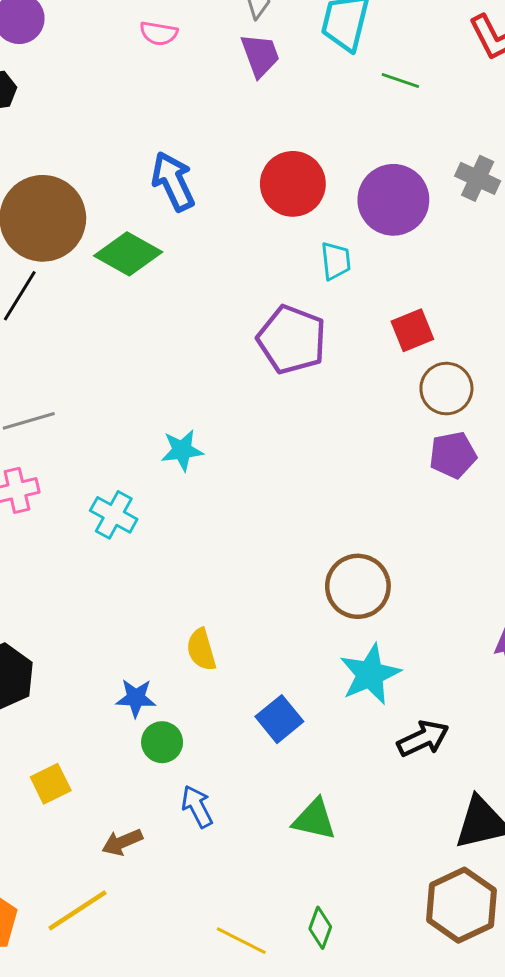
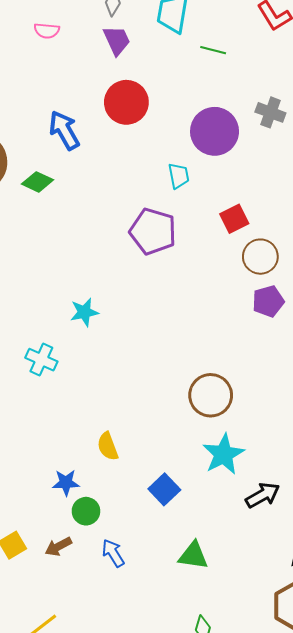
red circle: (293, 184) -> (126, 102), moved
green diamond: (128, 254) -> (38, 182), size x0.7
brown arrow: (122, 842) -> (58, 547), moved

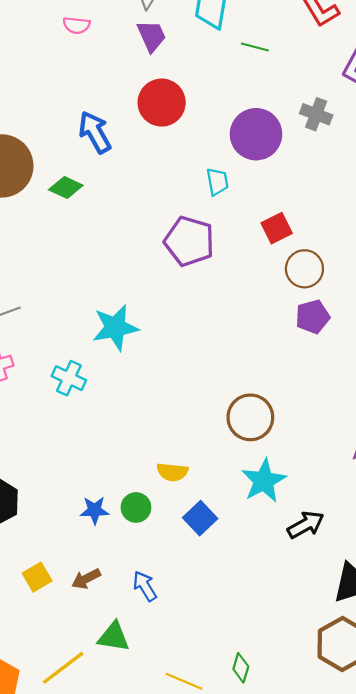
cyan star: (84, 312) -> (115, 327), size x1.5
yellow semicircle: (108, 446) -> (172, 472), moved, turned -64
green circle: (86, 511) -> (136, 507), moved
green triangle: (193, 556) -> (114, 637), moved

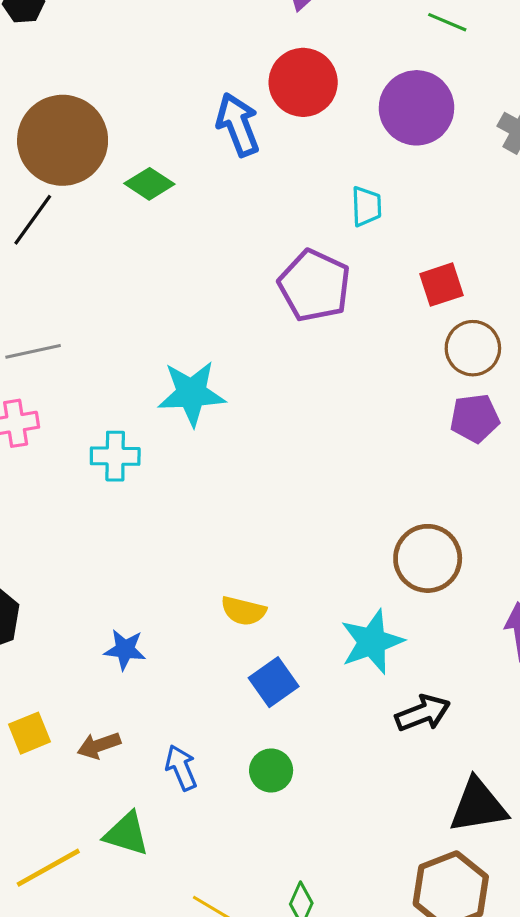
blue arrow: (95, 132) -> (238, 125), moved
purple circle: (256, 134) -> (417, 108), moved
cyan cross: (69, 378) -> (115, 456), turned -32
brown circle: (250, 417) -> (428, 558), moved
green circle: (136, 507) -> (271, 771), moved

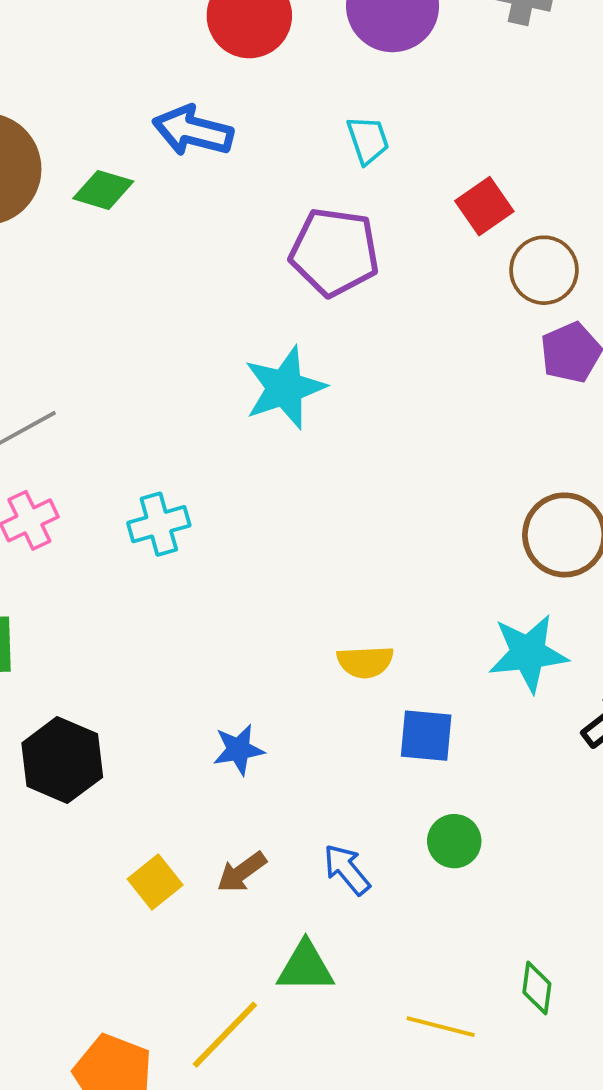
blue arrow: (238, 125) -> (193, 131), moved, turned -38
cyan star: (191, 393) -> (285, 388), moved
cyan star: (372, 642) -> (528, 653), turned 30
blue square: (274, 682) -> (426, 736), turned -33

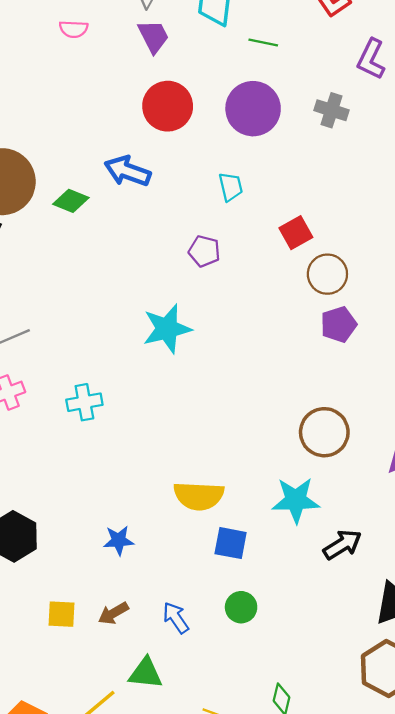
purple pentagon: (334, 252) -> (204, 251), size x0.6
yellow semicircle: (365, 662) -> (199, 496), size x1.5
yellow square: (155, 882) -> (61, 614), turned 36

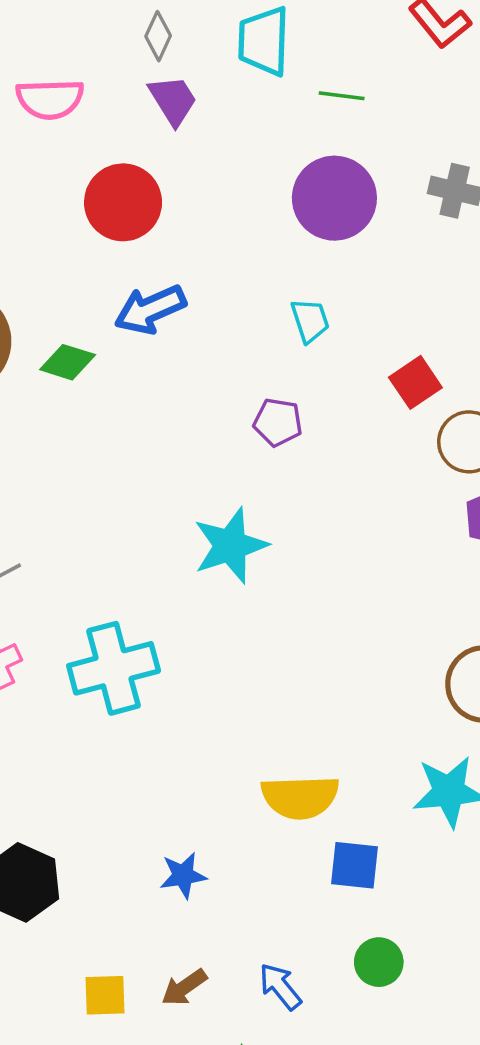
pink semicircle: (74, 29) -> (50, 99), size x1.5
red circle: (168, 106) -> (123, 202), moved
blue arrow: (127, 171) -> (150, 309), turned -39
cyan cross: (84, 402) -> (114, 668), size x1.6

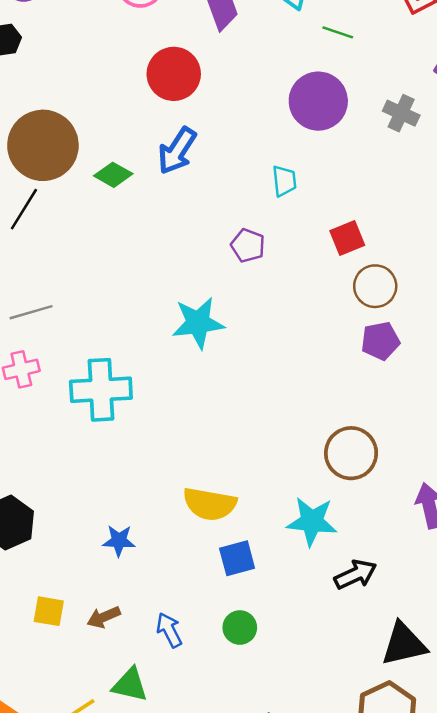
blue arrow: (150, 309) -> (177, 151), turned -45
blue square: (355, 865) -> (237, 558), turned -33

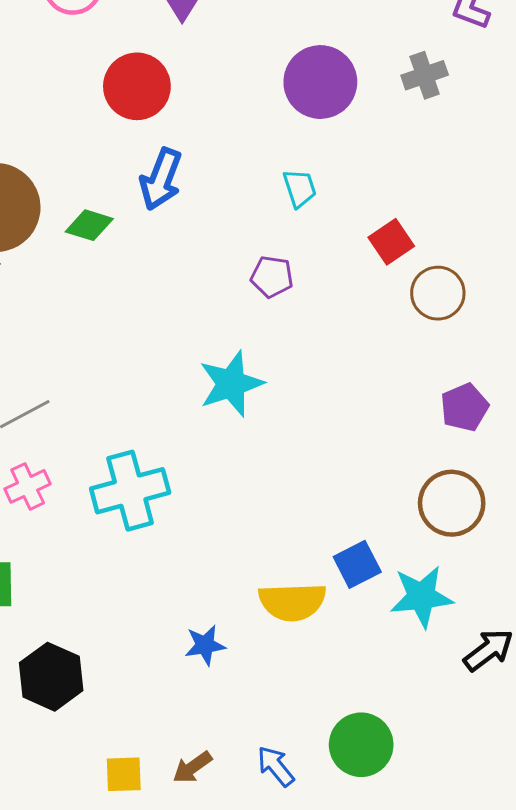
gray cross: (401, 113) -> (425, 75), turned -32
purple pentagon: (380, 341) -> (464, 407), moved
blue star: (119, 541) -> (205, 645), moved
blue square: (237, 558) -> (357, 564), moved
green circle: (240, 628) -> (361, 745), size x1.5

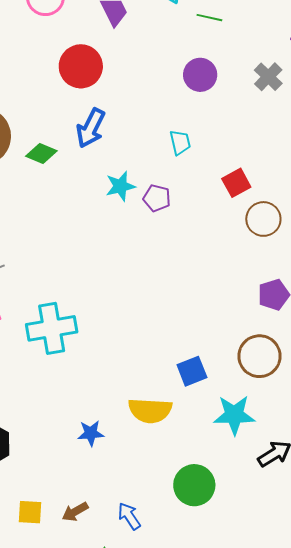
gray cross: (425, 75) -> (268, 77), turned -32
purple circle: (320, 82) -> (200, 75), size x0.7
cyan star: (231, 384) -> (120, 186), moved, size x0.7
blue square: (357, 564) -> (192, 371), moved
green circle: (361, 745) -> (194, 485), moved

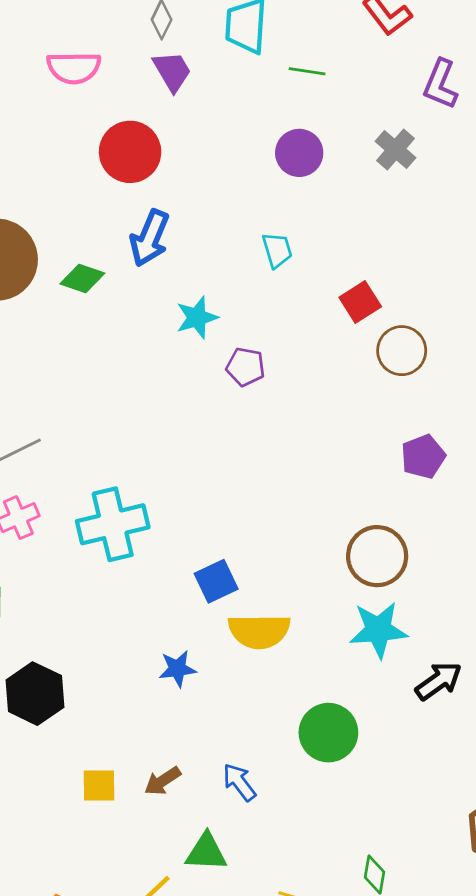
purple pentagon: (157, 198) -> (246, 367), moved
brown circle: (259, 356) -> (377, 556), moved
blue square: (192, 371) -> (216, 581), moved

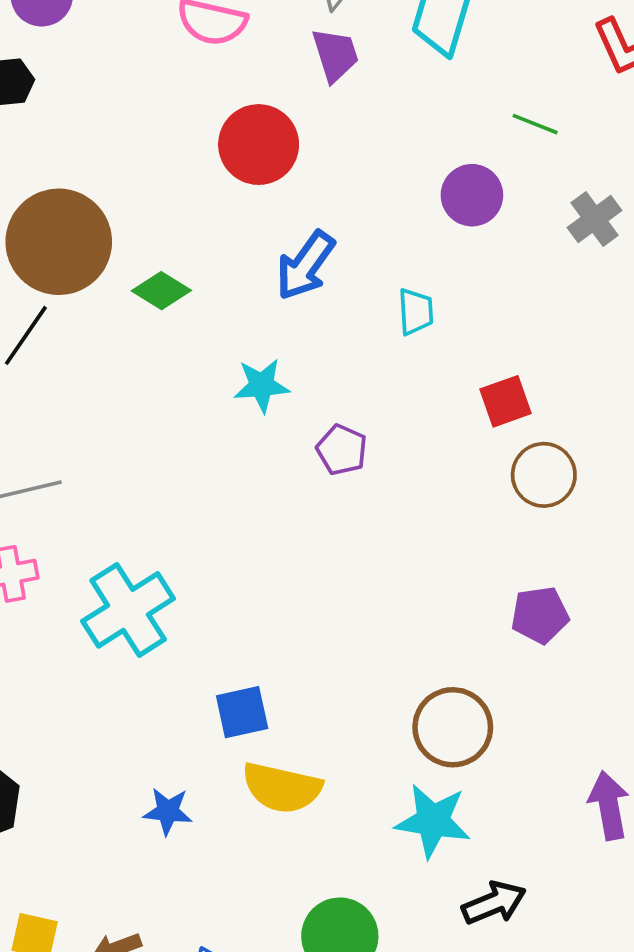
green line: (307, 71) -> (535, 124), moved
blue arrow: (150, 238) -> (305, 265), moved
cyan star: (197, 317) -> (262, 385), moved
cyan cross: (113, 524) -> (128, 610), turned -32

